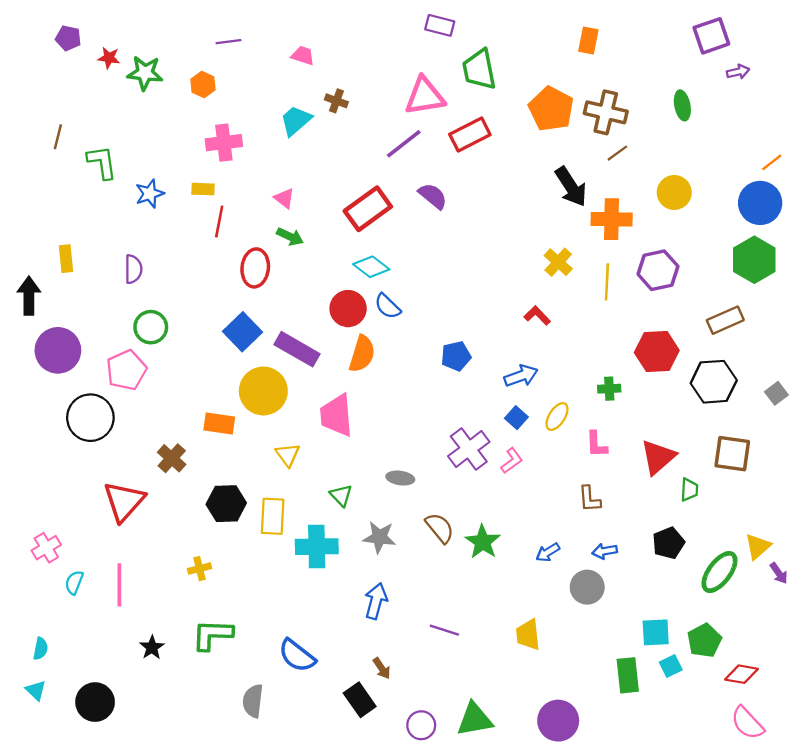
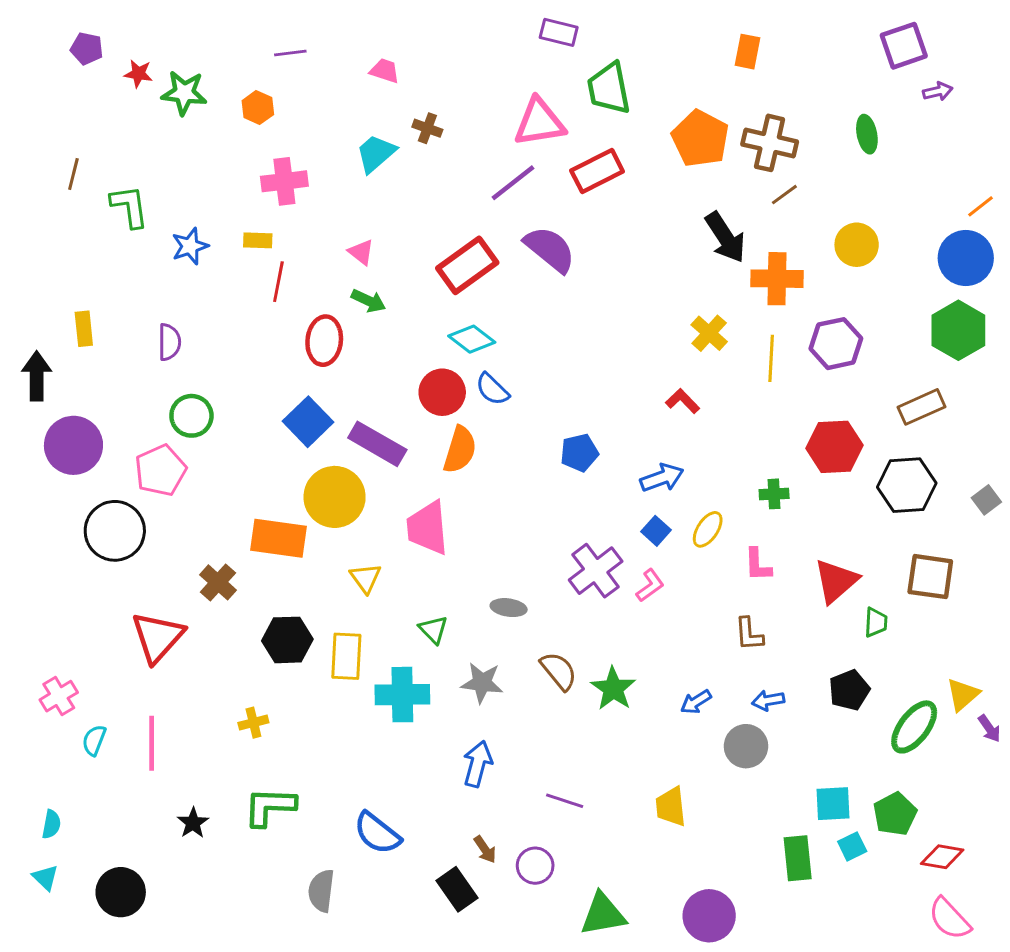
purple semicircle: (433, 196) -> (550, 249), size x1.4
orange rectangle: (219, 423) -> (278, 538), size x1.4
purple circle: (421, 725) -> (535, 866), moved

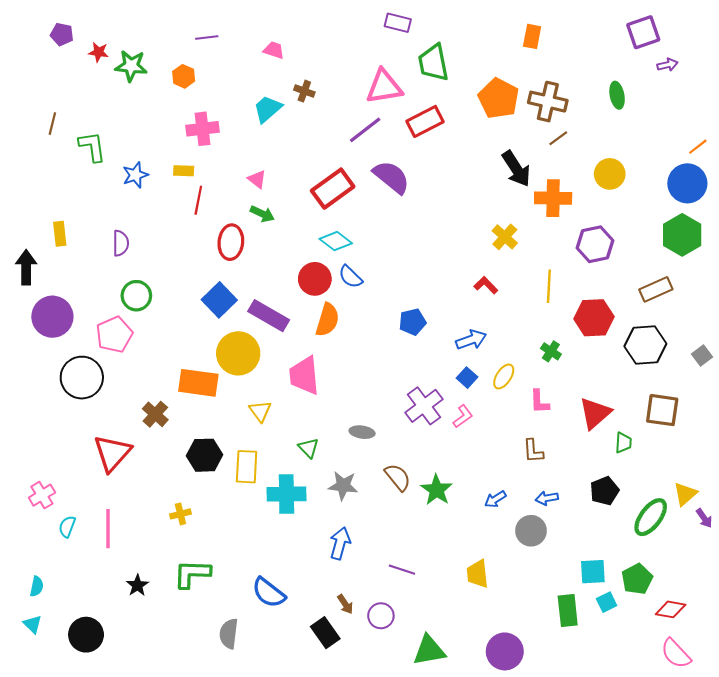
yellow line: (771, 358) -> (549, 286), moved
green cross: (774, 494) -> (551, 351), turned 36

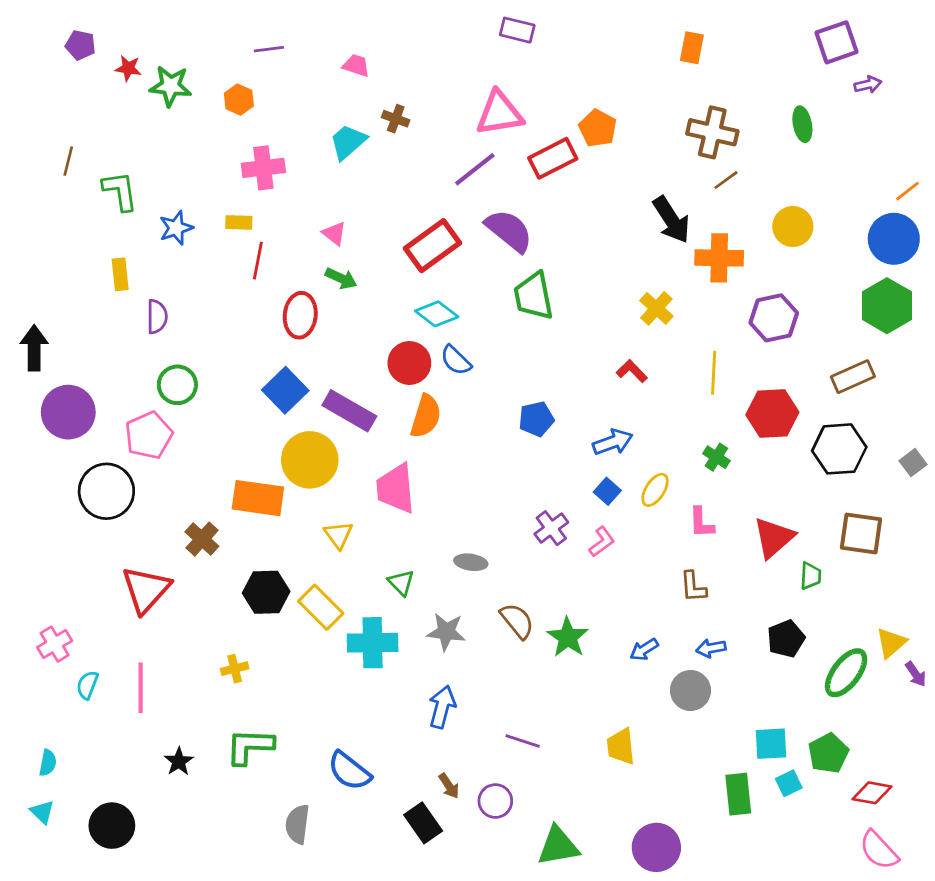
green trapezoid: (433, 63) -> (534, 296), moved
orange pentagon: (498, 98) -> (598, 128), moved, size x0.7
yellow rectangle: (60, 234) -> (120, 274), moved
purple cross: (424, 406) -> (551, 528), size x0.7
yellow rectangle: (247, 467) -> (321, 607), turned -48

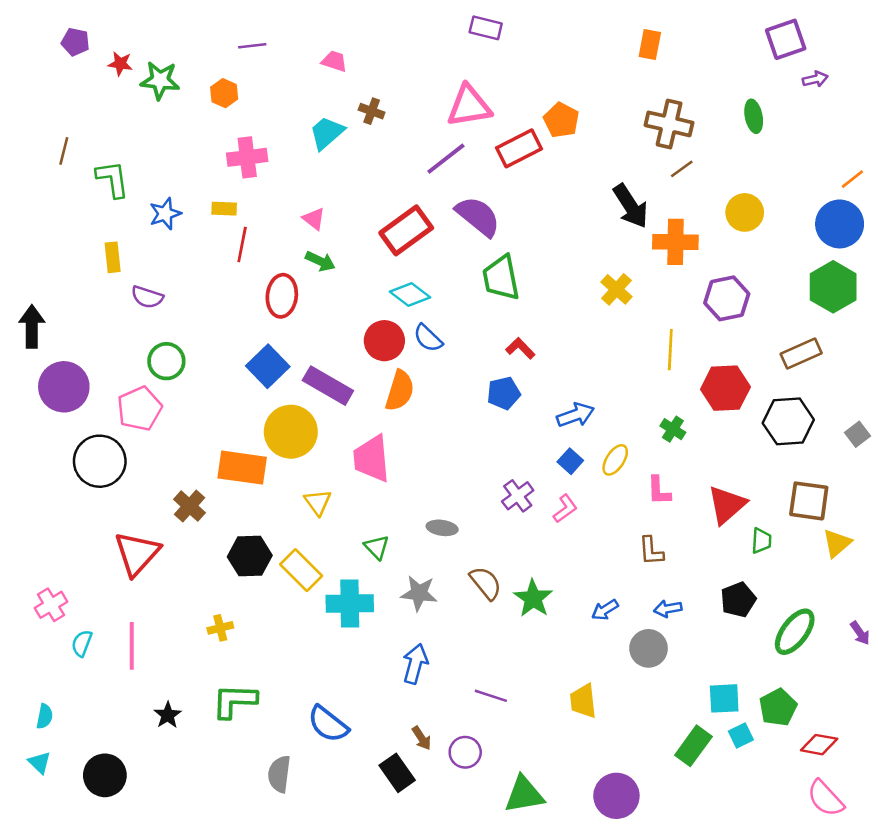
purple semicircle: (157, 317) -> (147, 297), turned 108
red L-shape: (632, 371) -> (520, 348), moved
yellow triangle: (891, 643) -> (837, 543), moved
green rectangle: (738, 794) -> (693, 746), turned 42

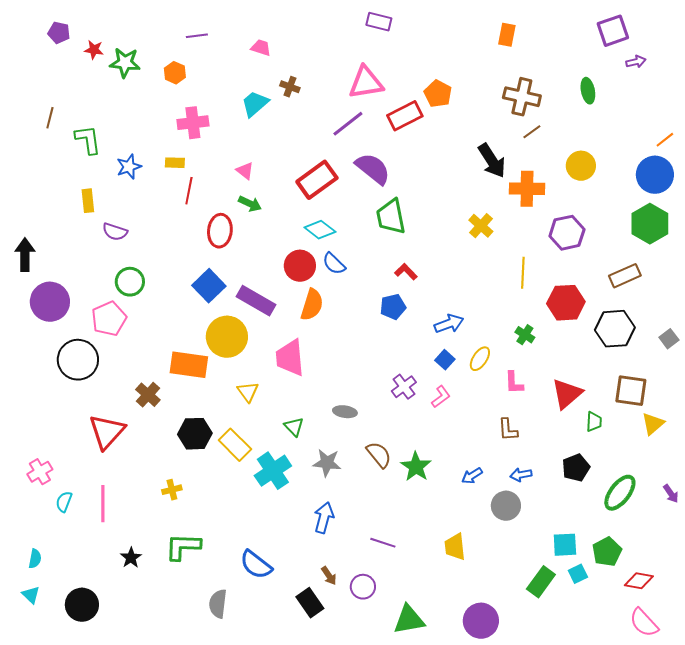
cyan cross: (350, 604) -> (273, 471), turned -33

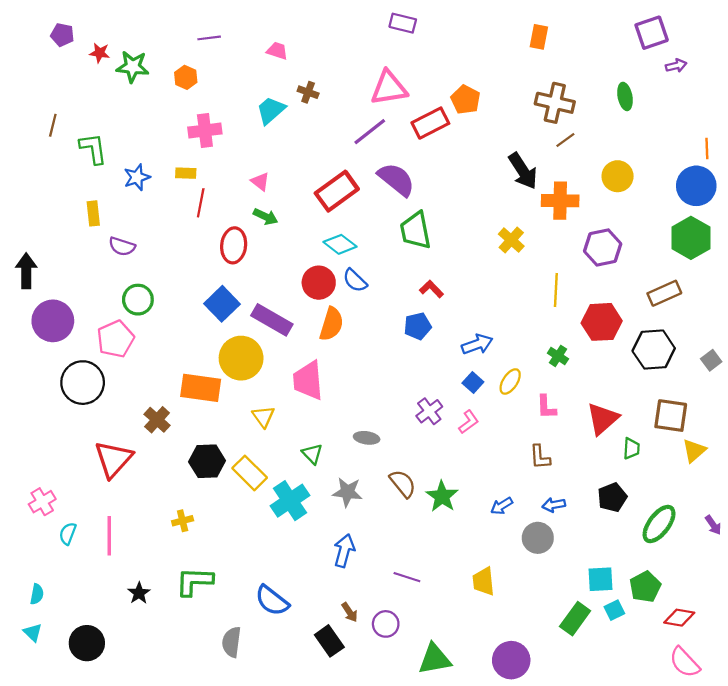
orange line: (665, 140) -> (707, 149), turned -54

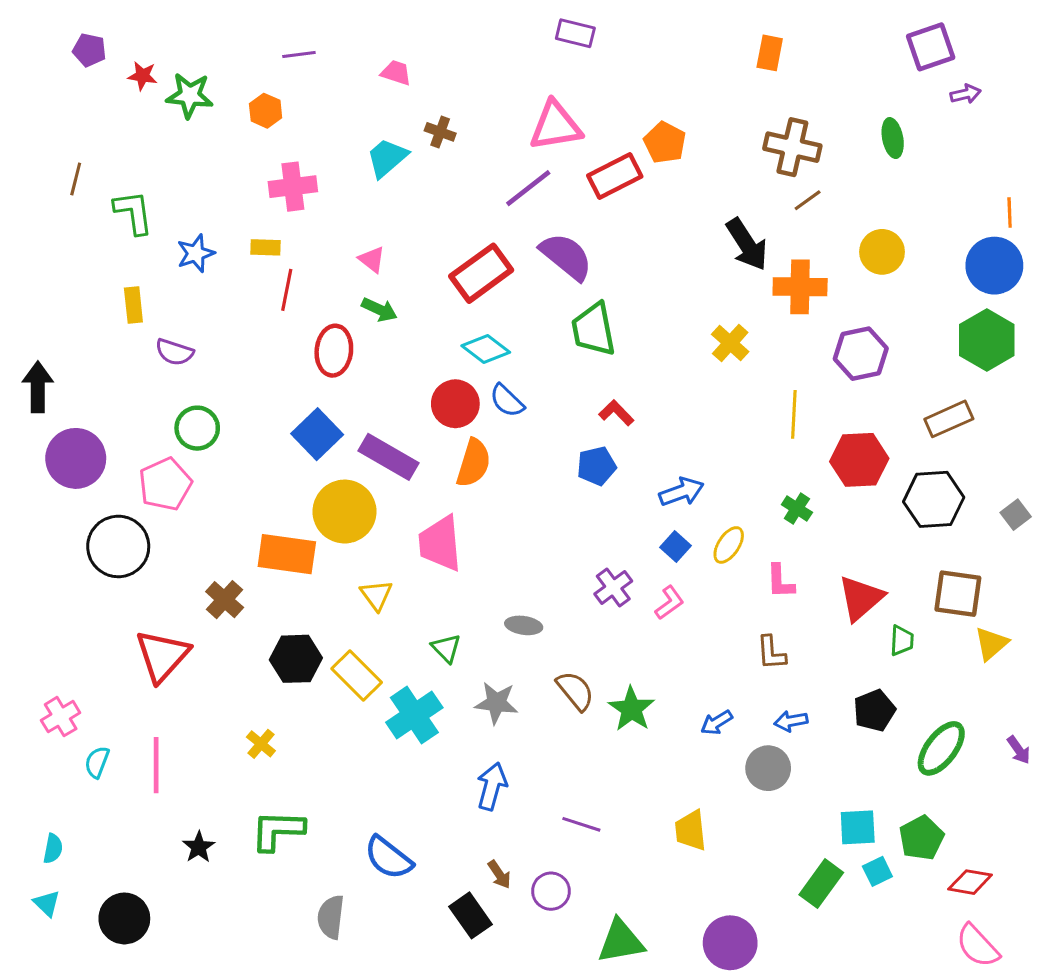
yellow cross: (183, 521) -> (261, 744), turned -36

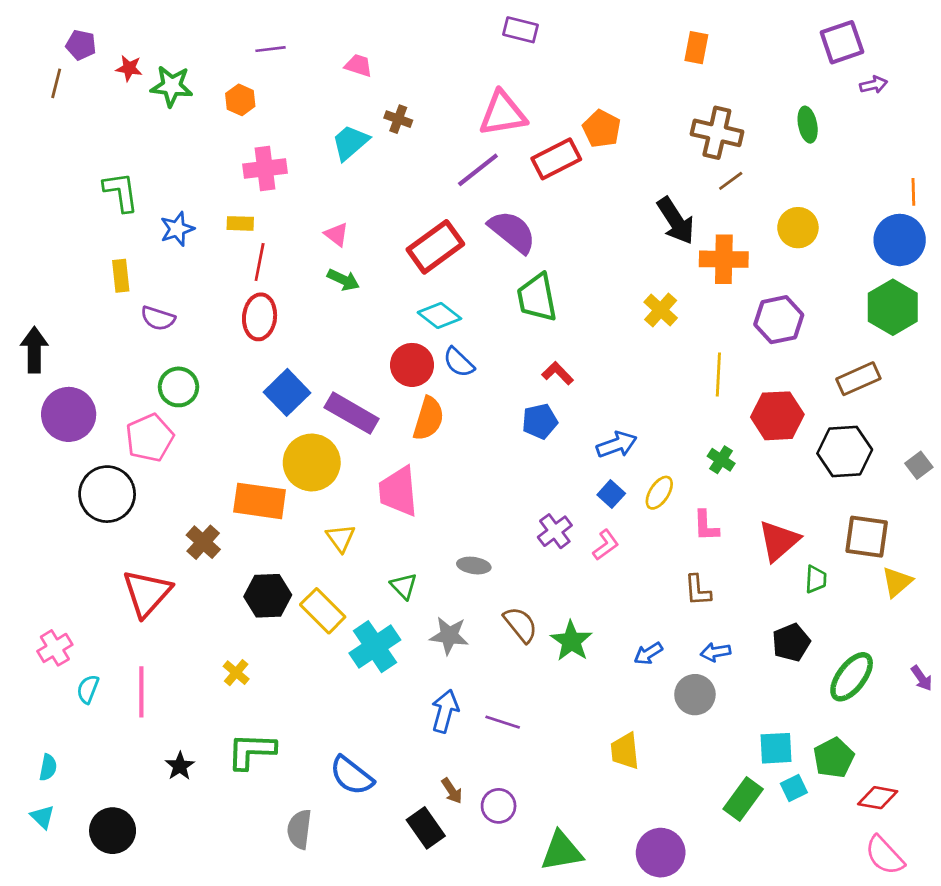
brown line: (76, 179) -> (56, 83), moved
red ellipse: (334, 351) -> (260, 317), moved
purple line: (581, 824) -> (503, 722), moved

